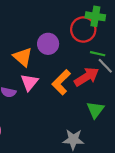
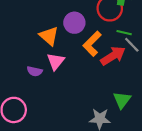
orange L-shape: (61, 82) -> (92, 44), moved
green triangle: (95, 110) -> (122, 100), moved

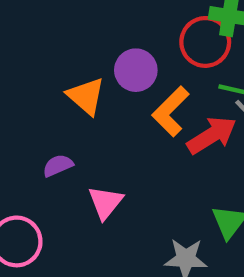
pink triangle: (56, 61) -> (105, 202), moved
purple semicircle: (35, 71) -> (58, 166), turned 144

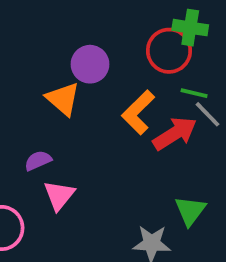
purple circle: (136, 70) -> (90, 64), moved
pink triangle: (105, 202) -> (59, 195), moved

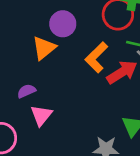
orange triangle: (63, 99) -> (44, 48), turned 40

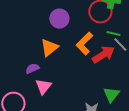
orange triangle: (44, 48) -> (49, 48), moved

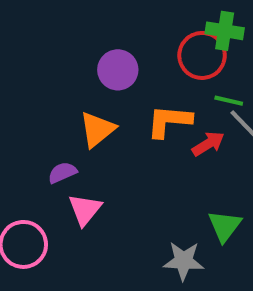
orange L-shape: (84, 44) -> (169, 121), turned 50
red arrow: (103, 55) -> (208, 144), size x0.7

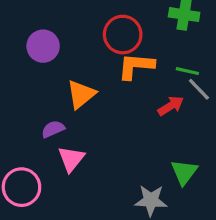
red circle: (202, 55) -> (123, 35), moved
purple circle: (118, 70) -> (43, 46), moved
orange L-shape: (169, 121) -> (136, 66), moved

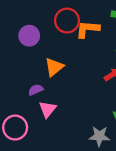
red circle: (123, 35) -> (67, 21), moved
orange L-shape: (136, 66) -> (88, 29), moved

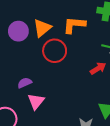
red circle: (67, 21) -> (55, 51), moved
orange triangle: (54, 67) -> (42, 28), moved

